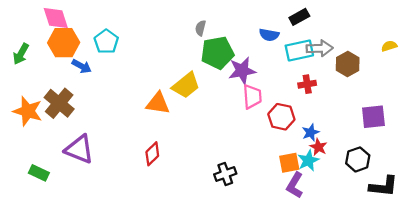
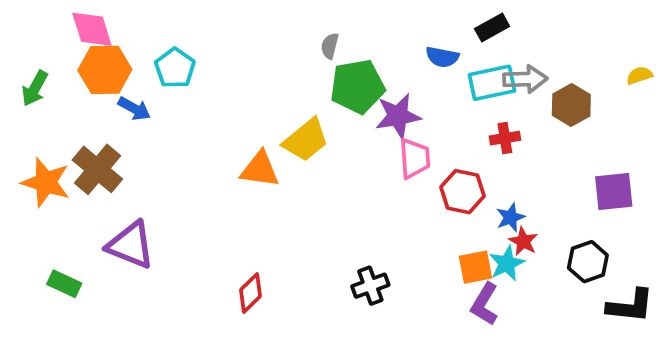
red diamond: (152, 154) -> (251, 293), moved

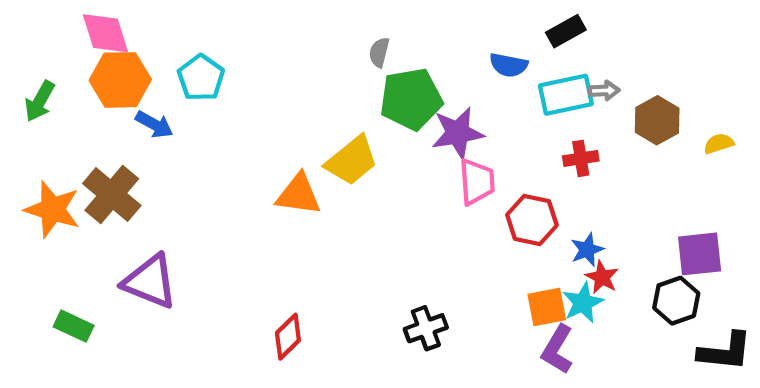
yellow semicircle: (640, 75) -> (719, 144), moved
gray arrow: (525, 79) -> (604, 91), size x0.6
purple square: (614, 192) -> (700, 254), moved

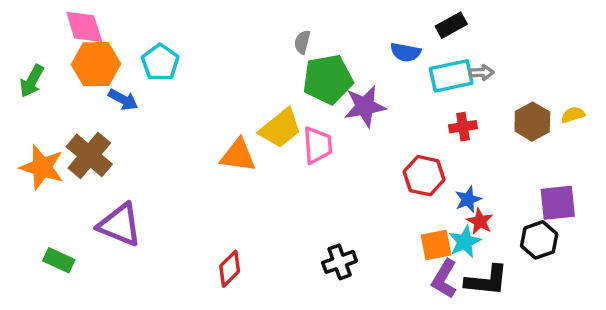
brown hexagon: (657, 120) -> (532, 122), moved
pink trapezoid: (477, 182) -> (318, 145), moved
black L-shape: (725, 352) -> (487, 281), moved

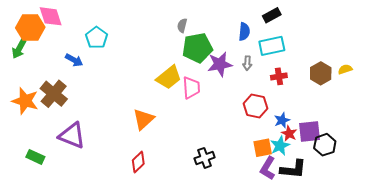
blue semicircle: (405, 52) -> (244, 32), turned -96
orange hexagon: (96, 64) -> (30, 27), moved
gray arrow: (482, 73) -> (247, 63), moved, turned 96
orange triangle: (238, 155) -> (143, 119), moved, turned -50
purple square: (558, 203) -> (310, 131), moved

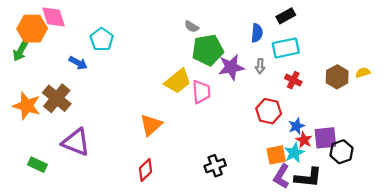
gray semicircle: (182, 25) -> (192, 27), turned -72
red cross: (279, 76) -> (293, 80), turned 35

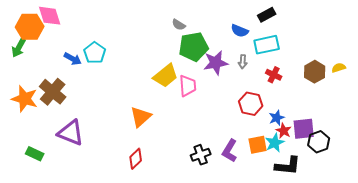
blue semicircle: (257, 33) -> (240, 31), turned 108
cyan pentagon: (102, 39) -> (95, 53), moved
purple L-shape: (281, 176) -> (230, 151), moved

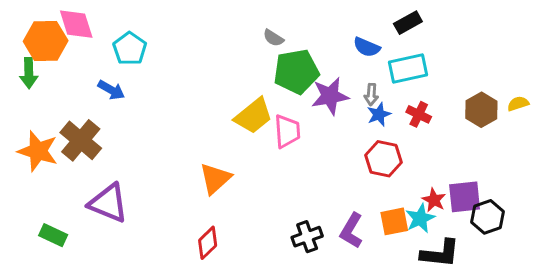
green arrow: (19, 48) -> (29, 73), turned -30
cyan pentagon: (95, 53) -> (130, 49), moved
blue star: (277, 118) -> (379, 114), moved

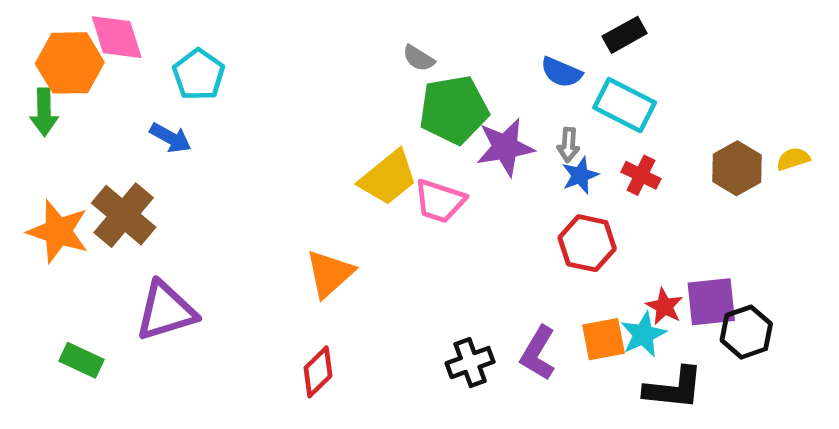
cyan rectangle: (408, 68) -> (625, 105), turned 39
pink trapezoid: (287, 131) -> (440, 201), turned 112
purple triangle: (108, 203) -> (166, 311), turned -39

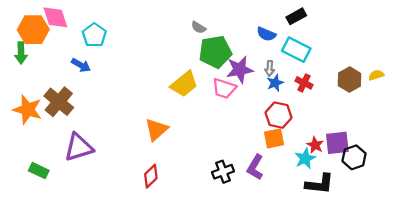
pink trapezoid: (440, 201) -> (224, 88), moved
orange square: (604, 339) -> (274, 138), moved

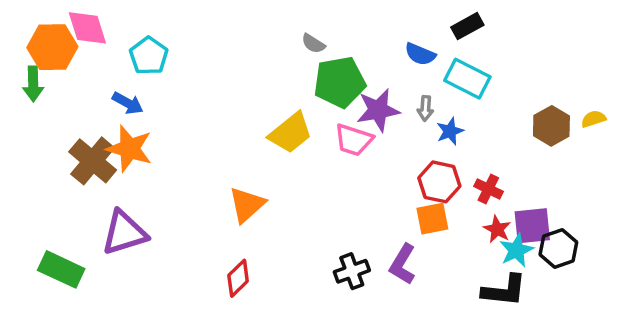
blue star: (275, 83) -> (450, 131), moved
red cross: (304, 83) -> (488, 189), moved
orange star: (28, 110) -> (129, 149), moved
cyan star: (305, 158) -> (516, 250), moved
green rectangle: (39, 171) -> (61, 269), size x1.4

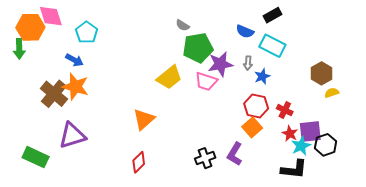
yellow semicircle: (593, 119) -> (332, 93), moved
orange square: (432, 219) -> (252, 127), turned -30

